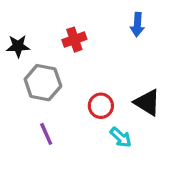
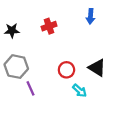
gray hexagon: (43, 83) -> (16, 67), moved

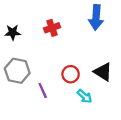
blue arrow: (90, 16) -> (96, 17), size x1.5
purple line: (30, 88) -> (43, 90), moved

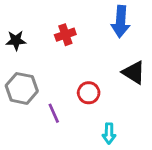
black triangle: (103, 72) -> (134, 72), moved
cyan arrow: (84, 96) -> (109, 133), moved, turned 49

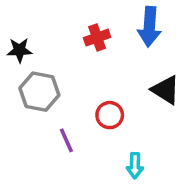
red cross: (65, 35) -> (97, 38), moved
gray hexagon: (22, 88) -> (39, 92), moved

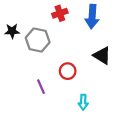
red cross: (97, 38) -> (60, 13), moved
gray hexagon: (39, 92) -> (38, 40), moved

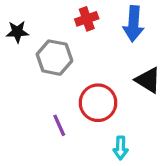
black star: (12, 31) -> (17, 32), moved
red circle: (68, 71) -> (98, 103), size x1.5

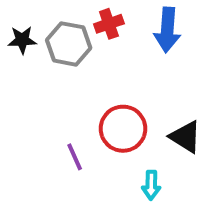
gray hexagon: (54, 58) -> (69, 44), moved
black triangle: (148, 80) -> (186, 137), moved

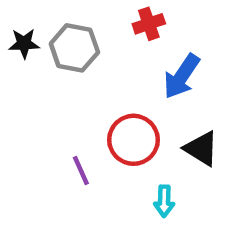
red cross: (109, 24) -> (149, 24), moved
blue arrow: (167, 30) -> (182, 76), moved, turned 30

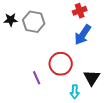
red cross: (149, 24) -> (80, 11), moved
black triangle: (201, 149) -> (92, 78), moved, turned 30

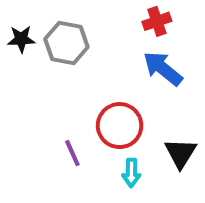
blue arrow: (83, 35) -> (163, 69), turned 95
cyan arrow: (75, 92) -> (131, 173), moved

